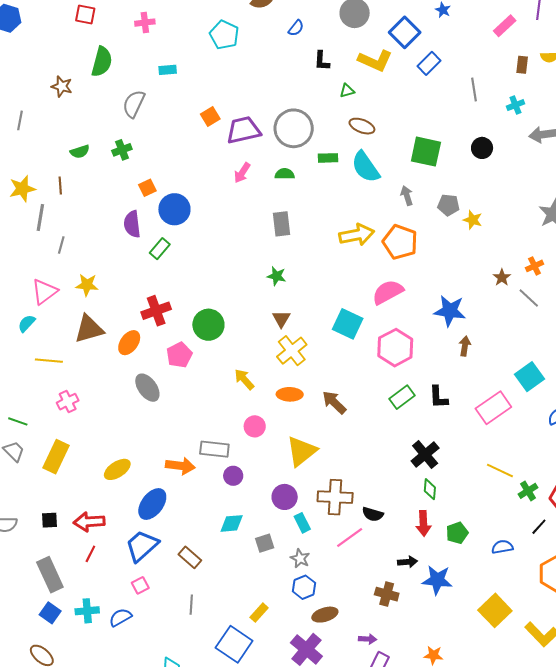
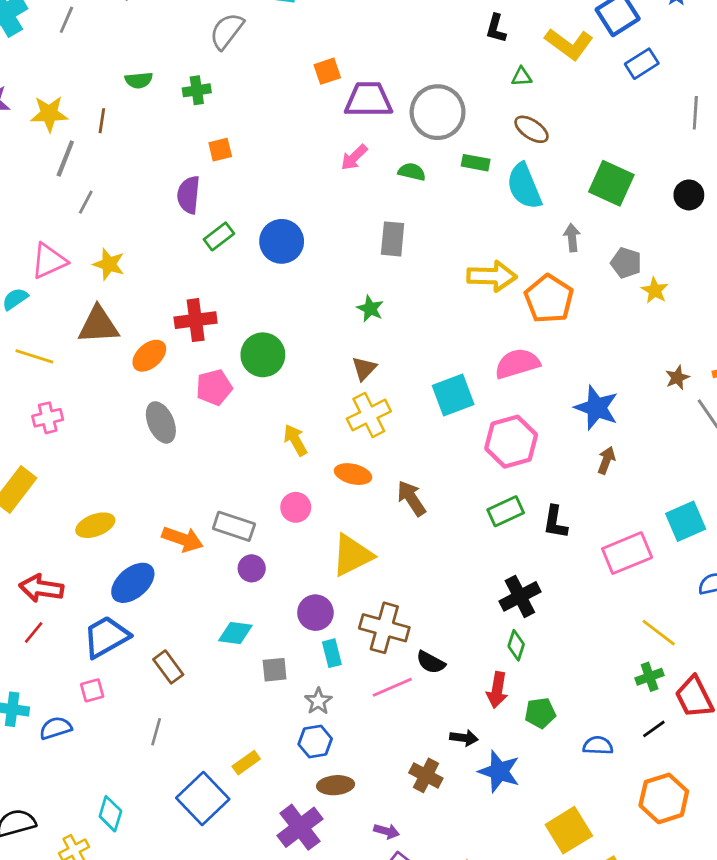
blue circle: (174, 209) -> (282, 241), moved
cyan square: (348, 324) -> (453, 395), turned 32
yellow line: (500, 471) -> (659, 633), moved

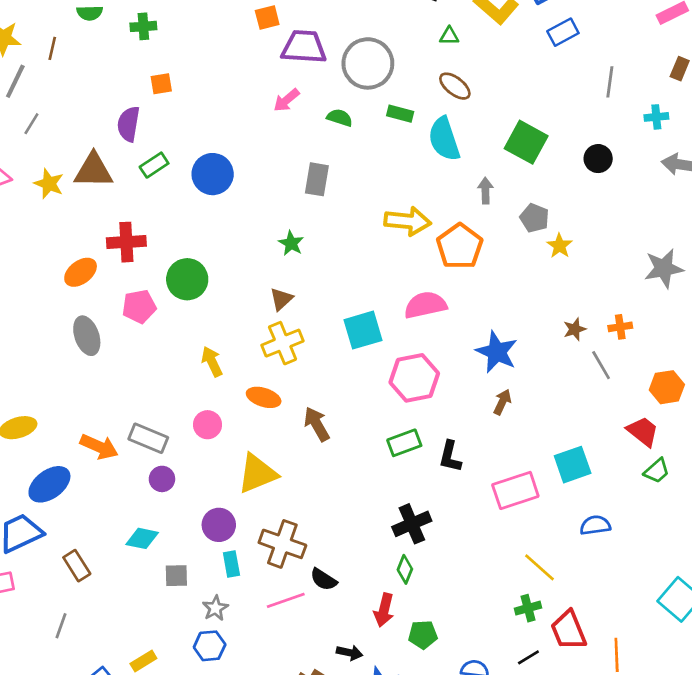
brown triangle: (98, 325) -> (93, 170), moved

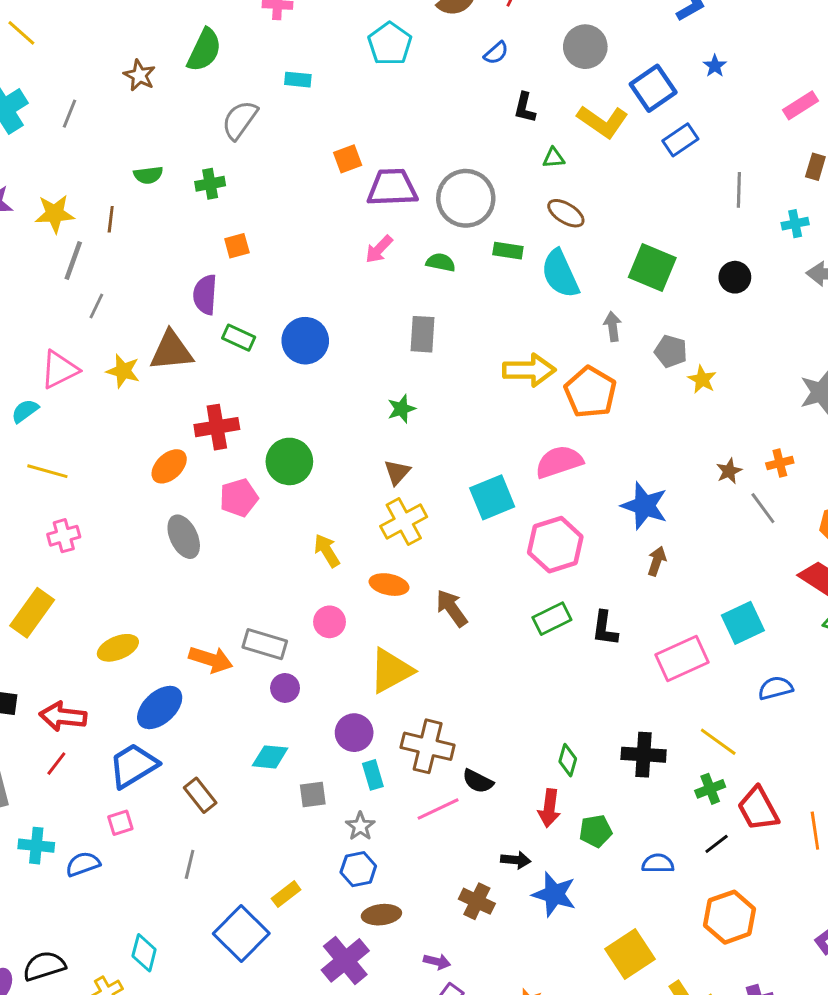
green rectangle: (154, 165) -> (239, 338), turned 64
green star: (291, 243) -> (401, 409), turned 30
black cross: (412, 524) -> (644, 755), moved, turned 33

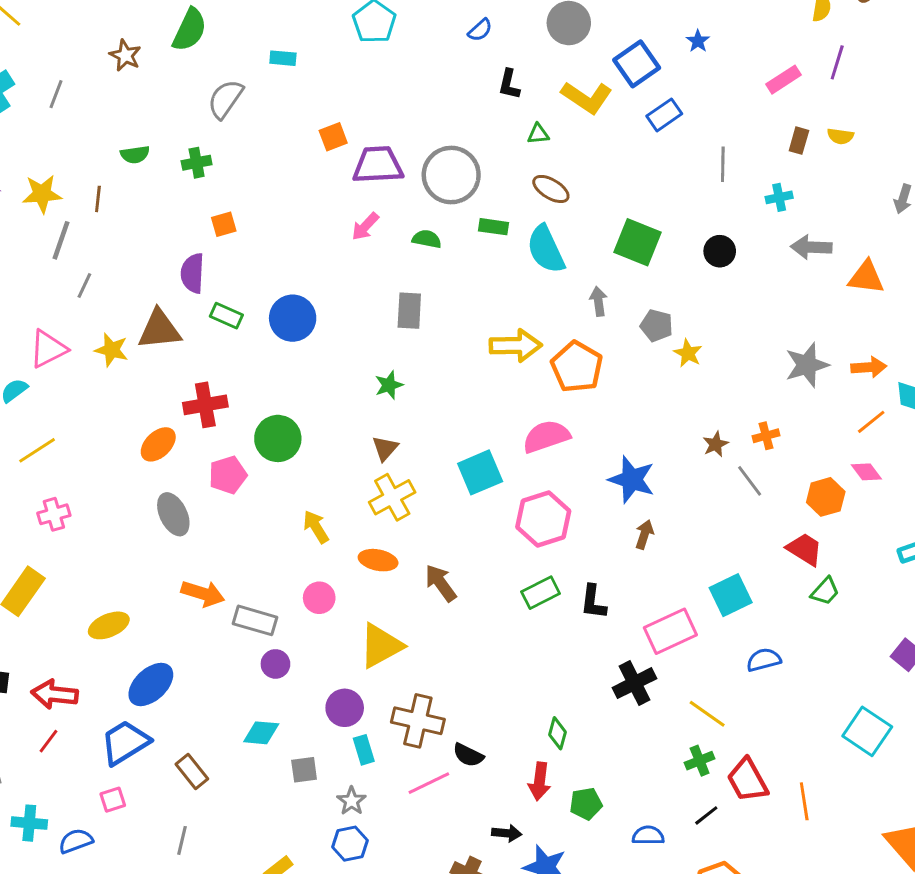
yellow line: (47, 471) -> (37, 450), turned -48
orange arrow: (211, 659) -> (203, 593), moved
black cross: (644, 755) -> (635, 683), moved, turned -30

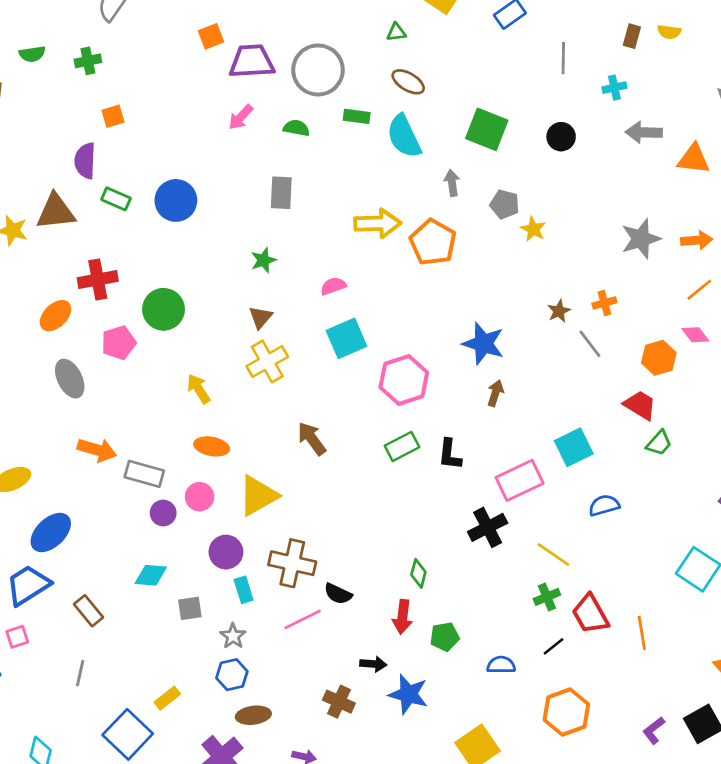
pink semicircle: (546, 437) -> (333, 286), moved, size x0.6
orange ellipse: (378, 560) -> (212, 446), moved
pink circle: (319, 598) -> (200, 497), moved

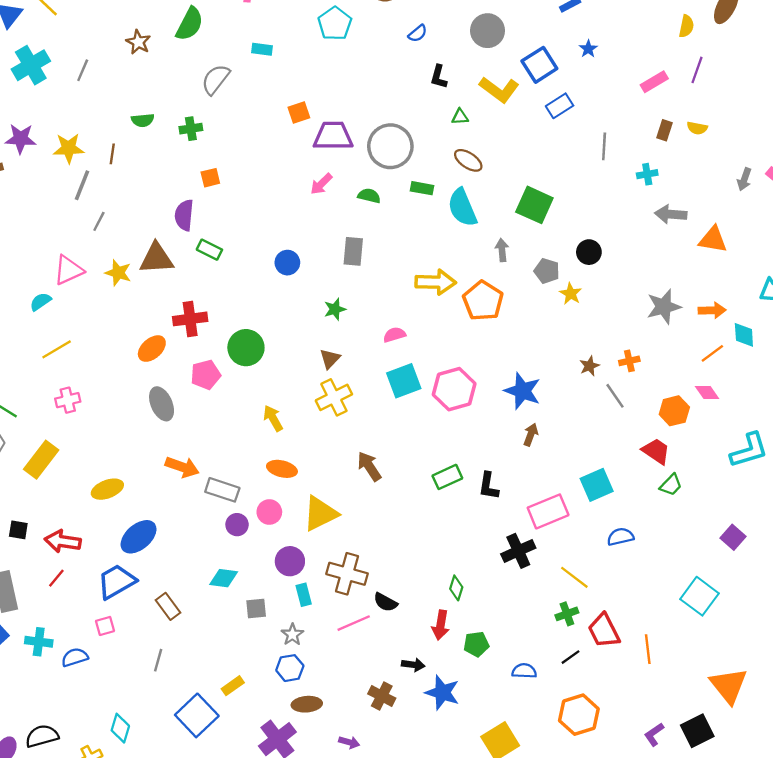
black circle: (561, 137) -> (589, 252), moved
blue circle: (176, 200) -> (287, 263), moved, size x0.7
pink hexagon: (404, 380) -> (454, 389), moved

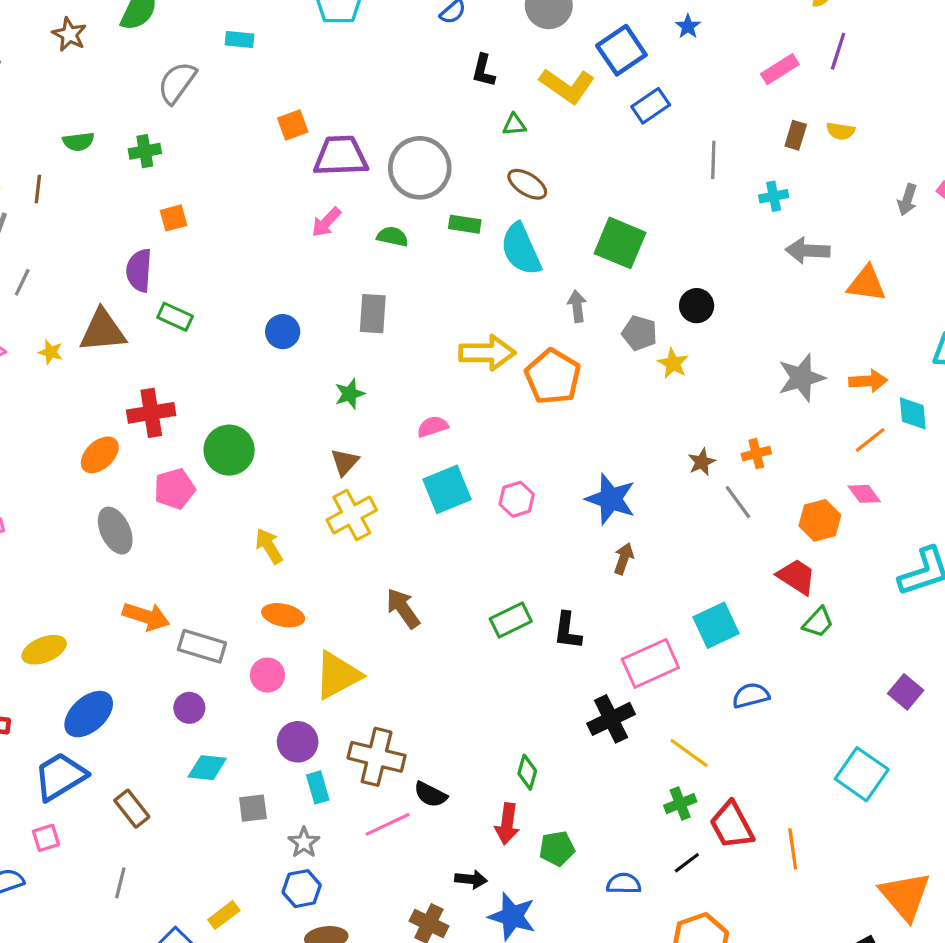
yellow star: (118, 273) -> (51, 352), size x0.7
pink hexagon: (454, 389) -> (517, 499), size x0.6
purple circle: (237, 525) -> (189, 708), moved

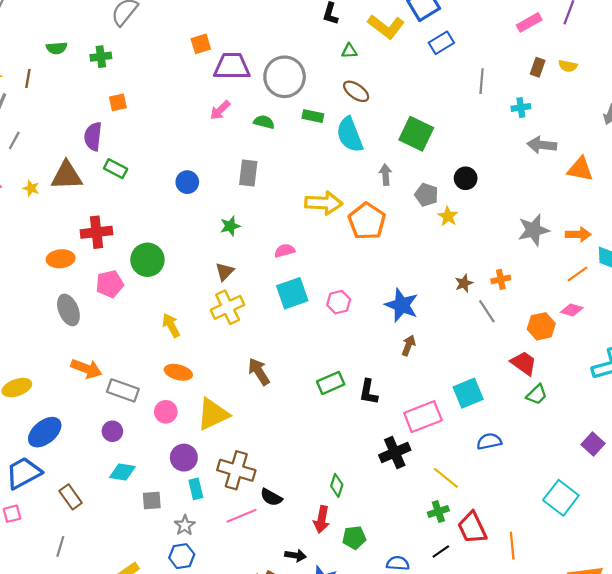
orange ellipse: (100, 455) -> (61, 259), turned 35
pink diamond: (864, 494) -> (572, 310), turned -40

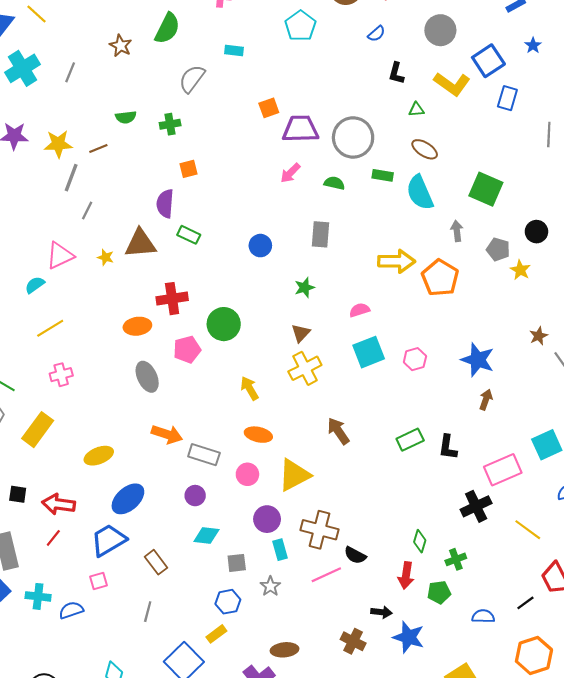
blue rectangle: (441, 43) -> (507, 98), turned -40
brown line: (28, 78) -> (98, 148), turned 60
green cross: (438, 512) -> (456, 559), moved
blue hexagon: (182, 556) -> (228, 602), moved

